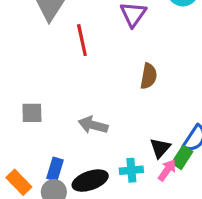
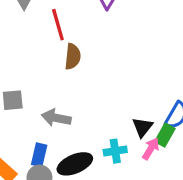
brown semicircle: (149, 76) -> (73, 57), moved
gray arrow: (93, 125) -> (56, 118), moved

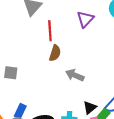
gray arrow: (56, 118) -> (75, 75), moved

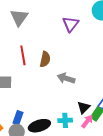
red line: (50, 31) -> (23, 55), moved

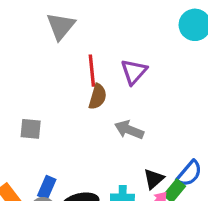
purple triangle: (70, 24) -> (134, 72), moved
red line: (23, 55) -> (92, 71), moved

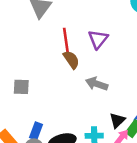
brown semicircle: (98, 97) -> (71, 60), turned -48

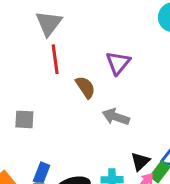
red line: (66, 40) -> (55, 59), moved

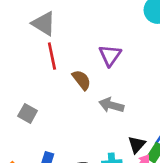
gray triangle: (49, 23) -> (44, 23), turned -32
gray square: (24, 119) -> (28, 113), turned 30

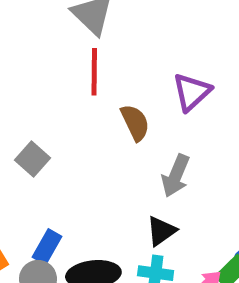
gray arrow: (111, 105) -> (176, 176), turned -95
black triangle: (137, 145) -> (161, 231), moved

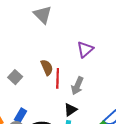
red line: (94, 72) -> (58, 78), moved
brown semicircle: (135, 123) -> (47, 67), moved

